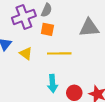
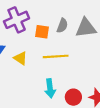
gray semicircle: (47, 10) -> (62, 26), moved

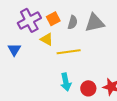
orange square: (42, 32) -> (53, 19), moved, turned -32
yellow triangle: (20, 58) -> (47, 39), moved

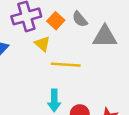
orange square: (53, 19) -> (56, 21), turned -32
gray semicircle: (73, 22) -> (80, 19), moved, turned 112

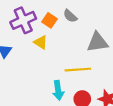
gray triangle: (105, 37) -> (98, 42), moved
yellow line: (66, 65) -> (78, 70), moved

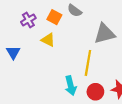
purple cross: (23, 20) -> (28, 20), size x0.6
yellow line: (78, 70) -> (88, 63), turned -70

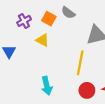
cyan arrow: (71, 86) -> (47, 86), moved

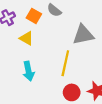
cyan arrow: (47, 86) -> (29, 71), moved

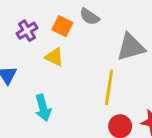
cyan arrow: (29, 71) -> (43, 108), moved

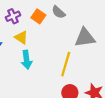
yellow triangle: (54, 57) -> (21, 37), moved
cyan arrow: (43, 108) -> (27, 60), moved

